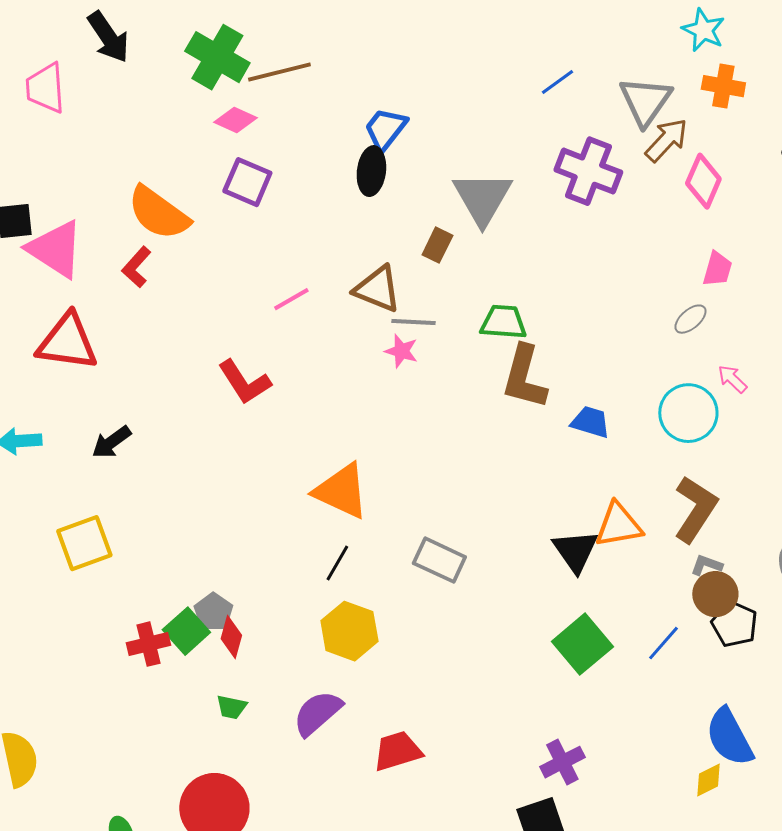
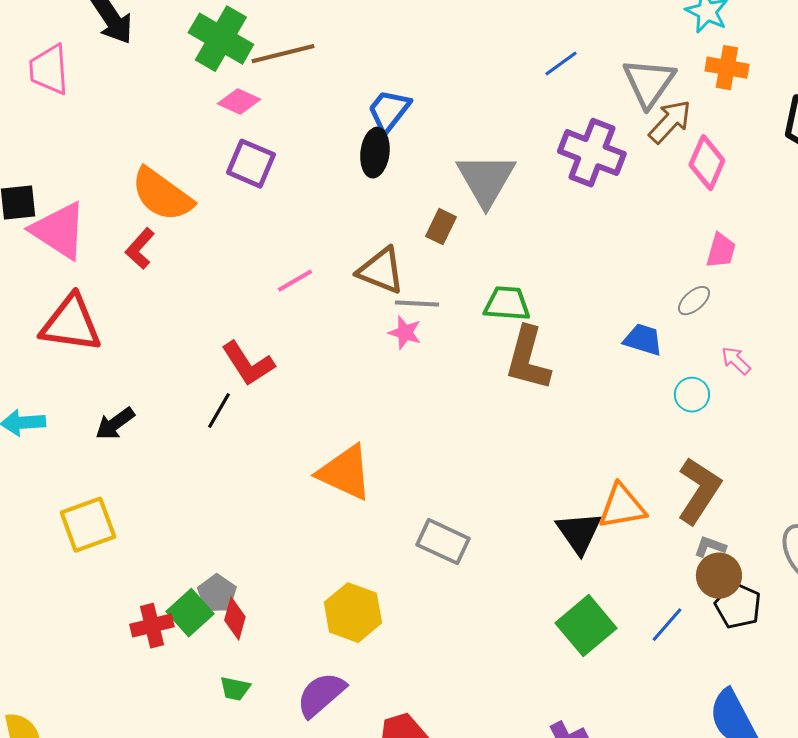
cyan circle: (688, 413) -> (692, 395), size x0.6
blue trapezoid: (590, 422) -> (643, 340), moved
black line: (337, 563) -> (219, 411), moved

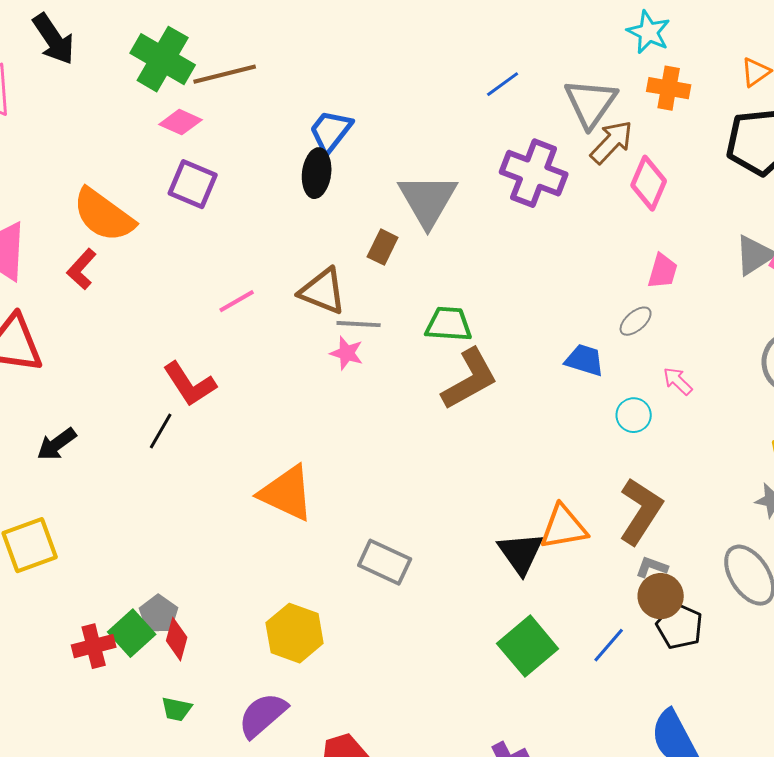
brown L-shape: (528, 359) -> (470, 379), turned -134

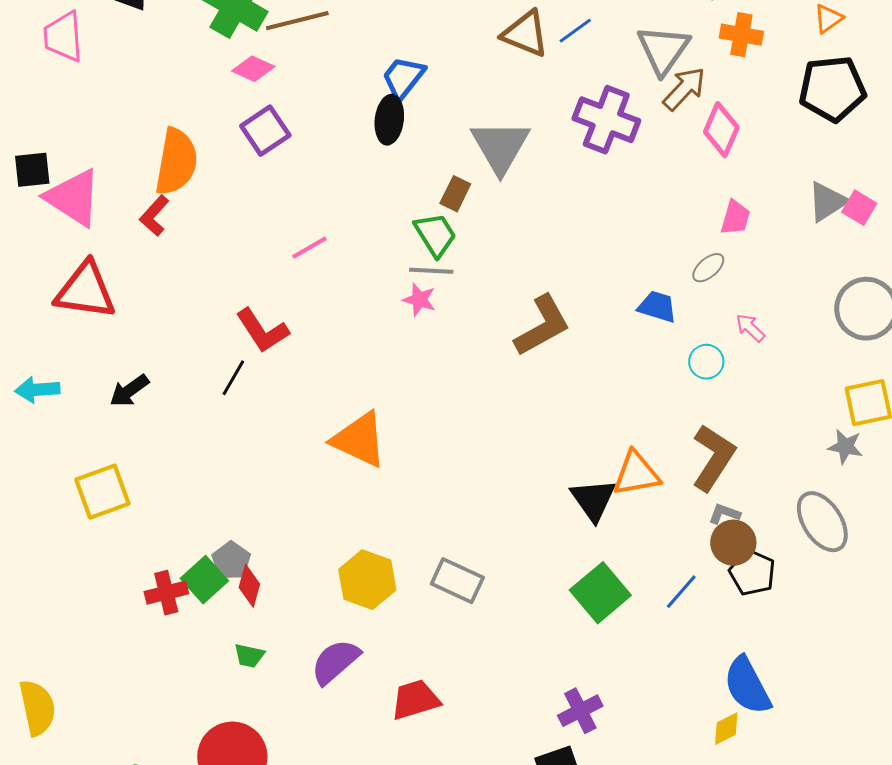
purple square: (193, 184) -> (265, 131), turned 33
orange semicircle: (104, 215) -> (176, 162), turned -116
brown triangle: (323, 291) -> (525, 34), moved
green trapezoid: (449, 324) -> (435, 235), moved, turned 54
gray rectangle: (385, 562) -> (457, 581), moved

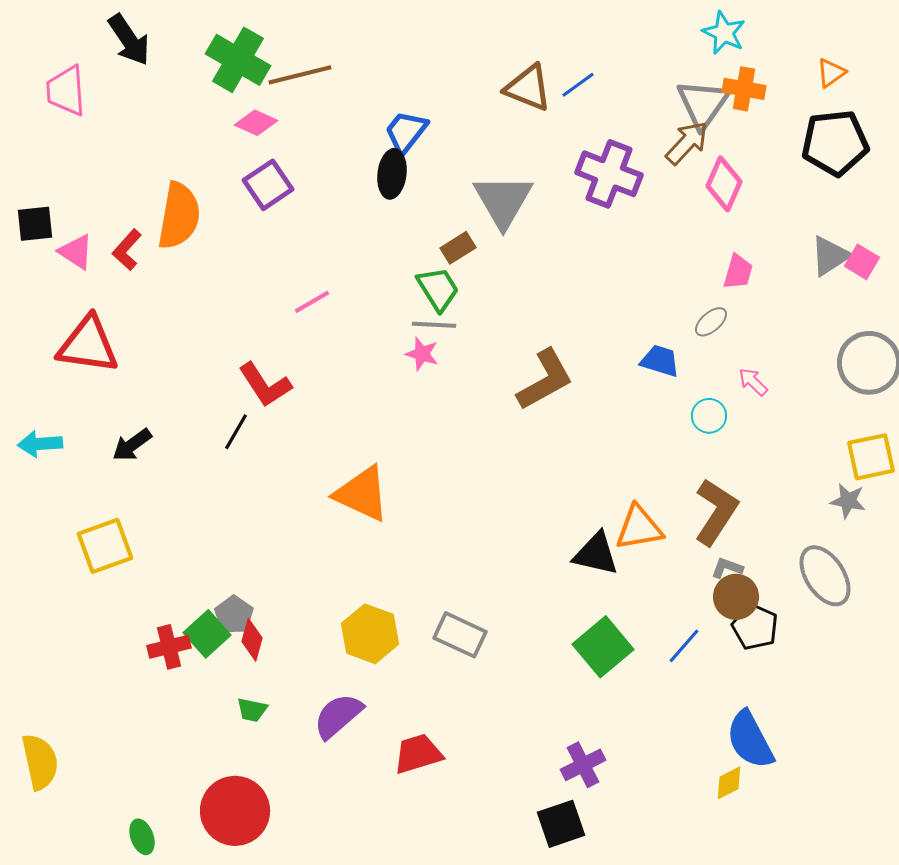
gray triangle: (663, 50) -> (703, 104), moved
brown rectangle: (455, 194) -> (458, 248), turned 32
pink triangle: (73, 198) -> (76, 252), size x0.6
red L-shape: (154, 216) -> (127, 250), moved
black triangle: (593, 500) -> (596, 554), turned -42

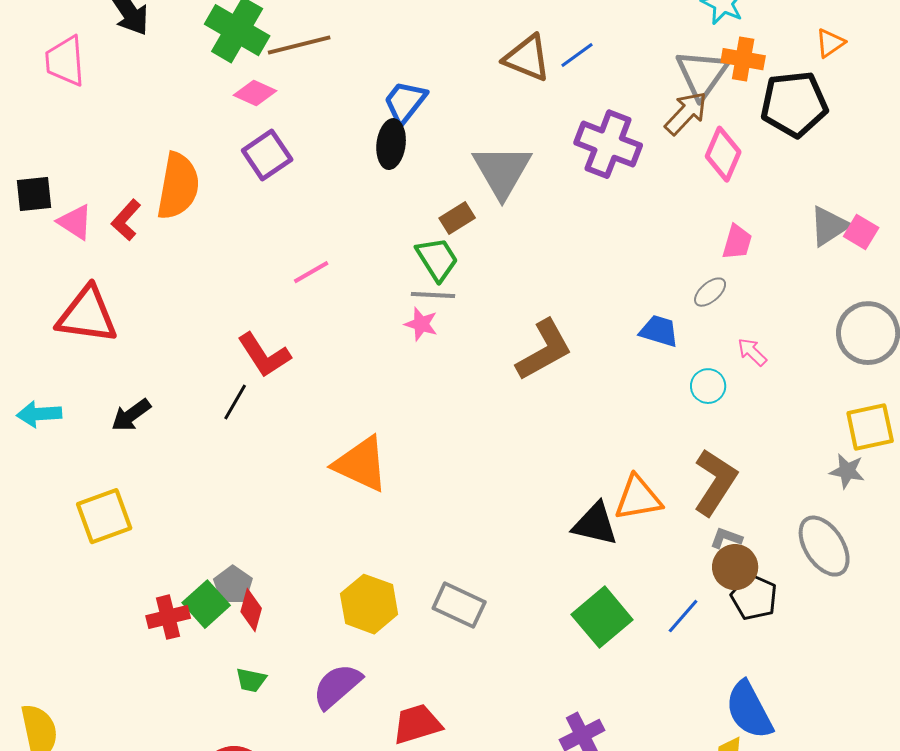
black pentagon: (835, 143) -> (794, 104), moved

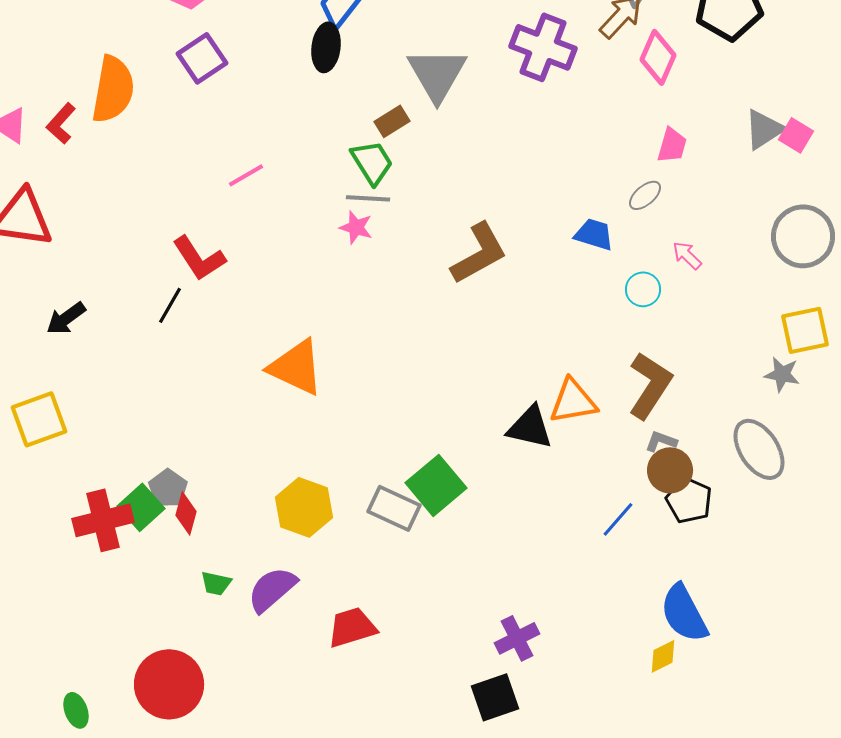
red cross: (168, 617) -> (103, 520), size x1.4
green square: (602, 617) -> (436, 485), moved
green trapezoid: (251, 680) -> (216, 583), moved

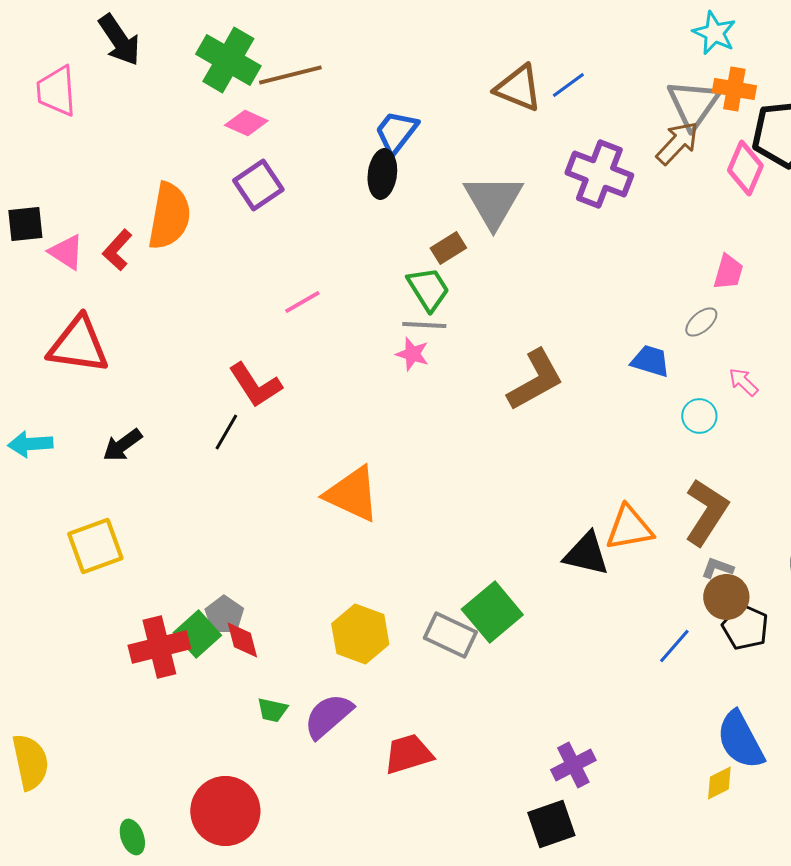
pink diamond: (658, 57) -> (745, 168), moved
red diamond: (186, 513) -> (242, 640), turned -30

